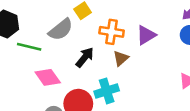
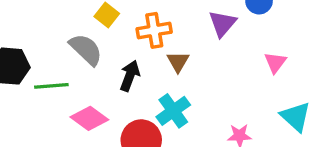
gray semicircle: (61, 30) -> (86, 49), turned -80
purple triangle: (146, 35) -> (223, 24), moved

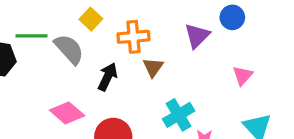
green line: (51, 86) -> (32, 36), moved
cyan cross: (173, 111) -> (179, 115), moved

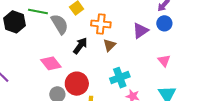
pink triangle: (243, 76) -> (164, 61), turned -32

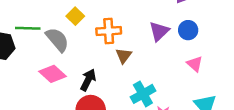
blue circle: (164, 23) -> (188, 30), moved
black arrow: (80, 46) -> (88, 80), moved
pink diamond: (51, 63) -> (52, 74), moved

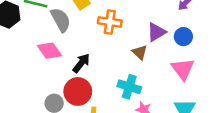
brown triangle: (124, 56) -> (140, 52), moved, turned -35
pink triangle: (195, 64) -> (183, 69), size x1.5
cyan cross: (143, 94) -> (129, 87), turned 35

